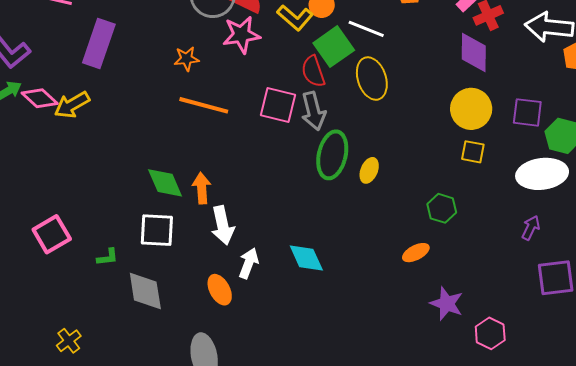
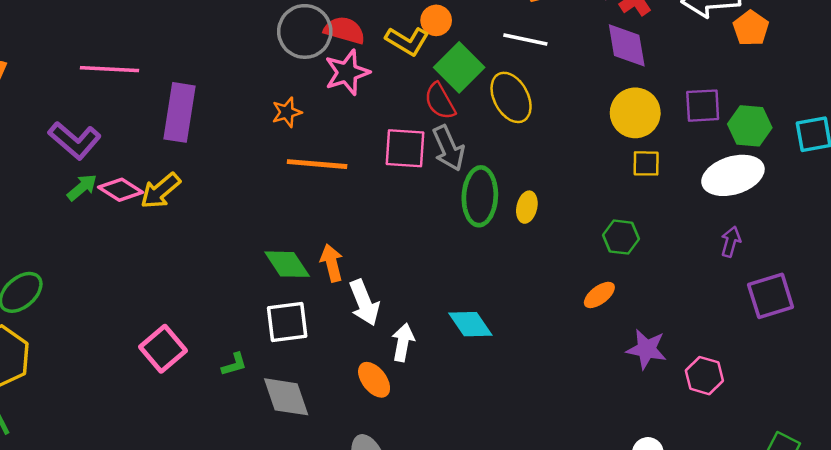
white line: (366, 29) -> (525, 40), moved

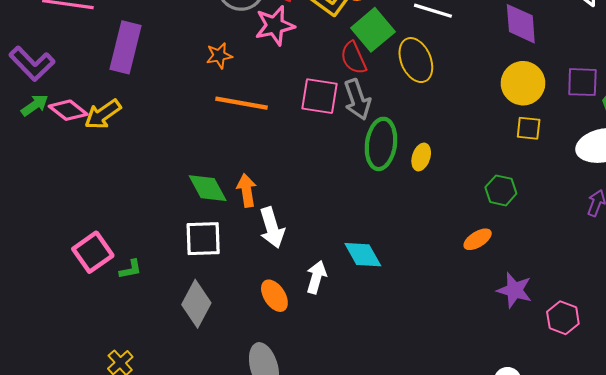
white arrow: (403, 342) -> (316, 277), moved
green L-shape: (234, 364) -> (131, 269), moved
gray diamond: (286, 397) -> (196, 304), turned 42

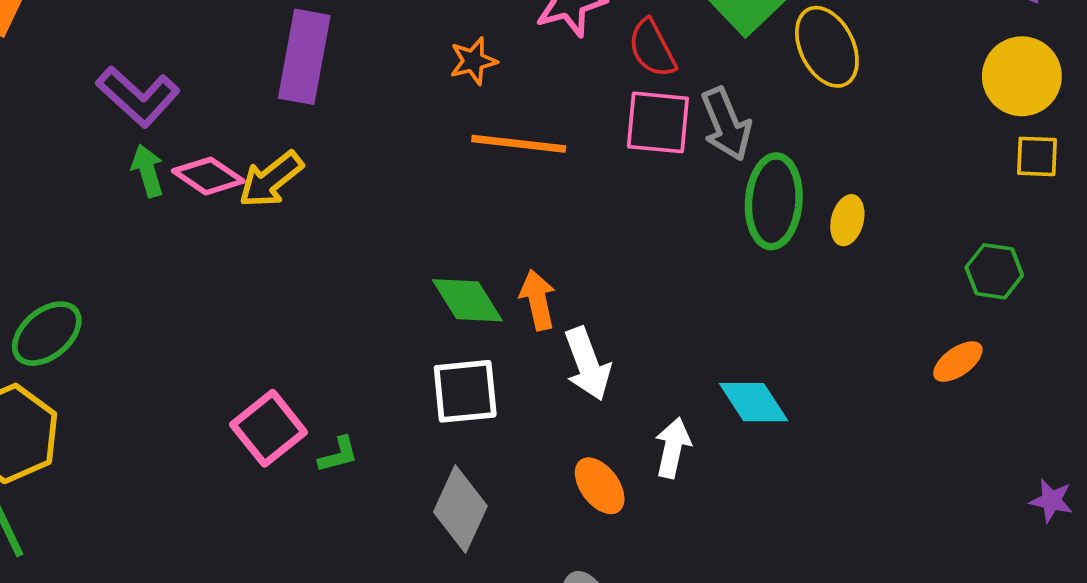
red semicircle: (354, 58) -> (652, 48), moved
green arrow: (35, 105) -> (148, 171), turned -68
purple star: (514, 290) -> (1051, 501), moved, size x0.7

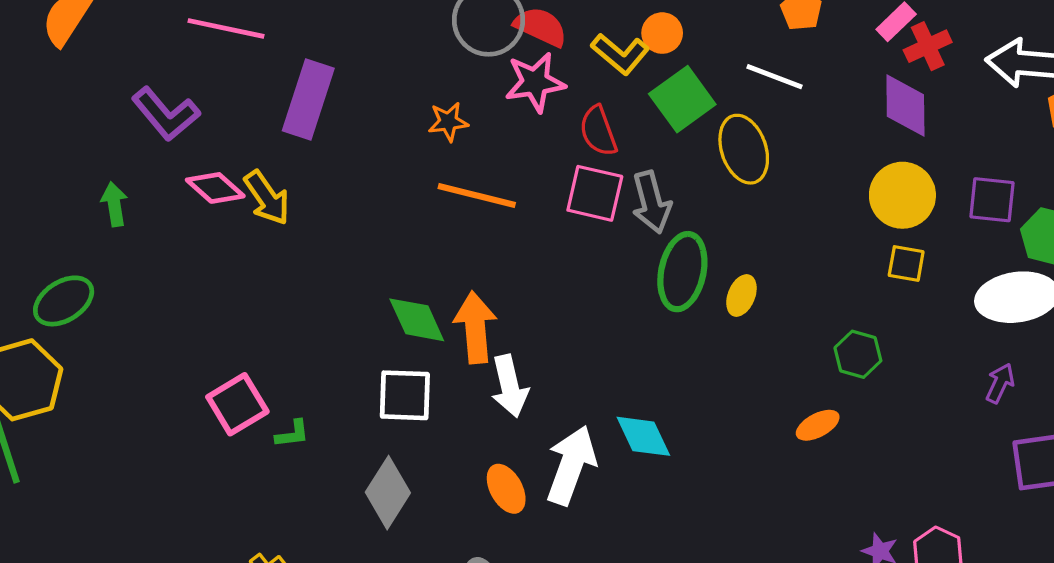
green arrow: (148, 171) -> (114, 204), moved
yellow arrow: (271, 180) -> (267, 198), turned -94
orange arrow: (538, 300) -> (475, 327), size x1.4
white arrow: (673, 448) -> (571, 465), size x1.6

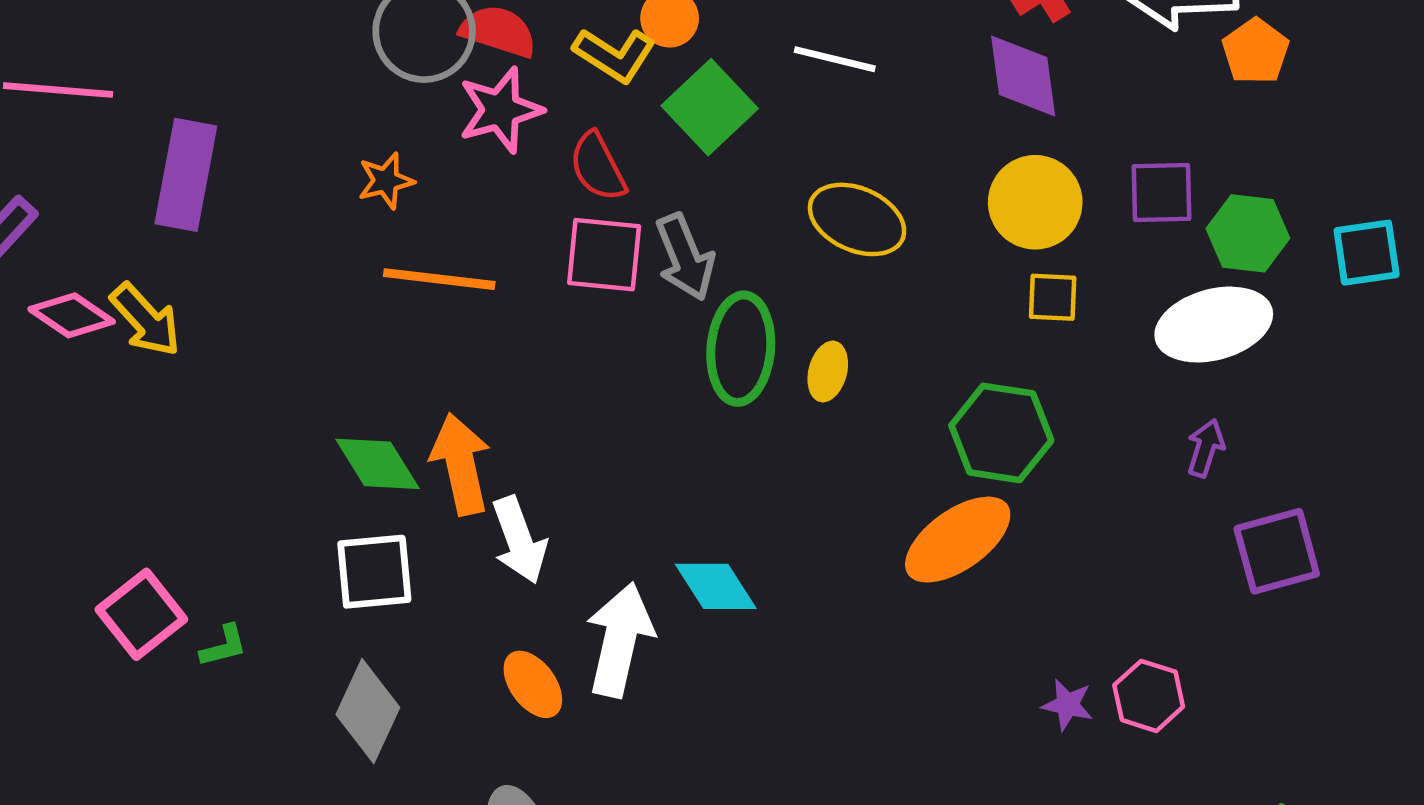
yellow ellipse: (744, 149) -> (857, 219), moved, turned -40
green hexagon: (858, 354) -> (1001, 433), size x1.5
orange ellipse: (818, 425) -> (958, 540), size x1.8

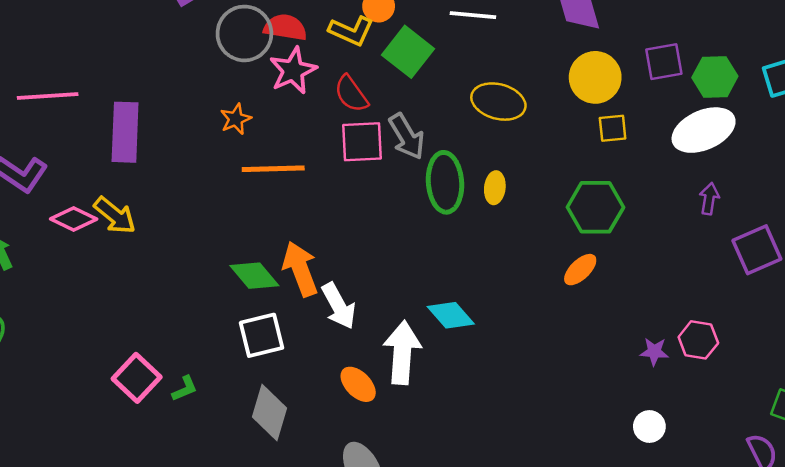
orange ellipse: (958, 540) -> (580, 270), size x0.6

